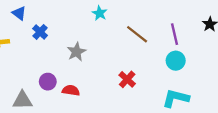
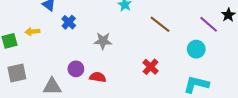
purple line: (175, 34) -> (209, 24), moved, turned -36
gray star: (76, 52) -> (103, 41), turned 30

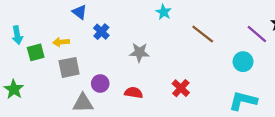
red cross: (151, 67) -> (181, 88), moved
purple circle: (76, 69) -> (100, 84), moved
gray square: (17, 73) -> (69, 67), moved

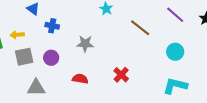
blue cross: (101, 32) -> (52, 26), turned -32
purple line: (257, 34) -> (175, 15), moved
purple circle: (100, 84) -> (51, 58), moved

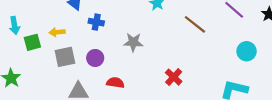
cyan circle: (175, 52) -> (247, 51), moved
red semicircle: (80, 79) -> (115, 83), moved

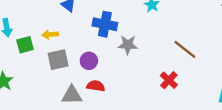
blue cross: (96, 22) -> (105, 24), moved, size x1.5
brown line: (195, 24) -> (185, 49), moved
red semicircle: (115, 83) -> (96, 86), moved

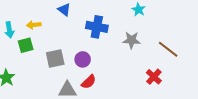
yellow arrow: (50, 35) -> (34, 25), moved
gray star: (128, 45) -> (131, 40), moved
red semicircle: (96, 86) -> (89, 82), turned 126

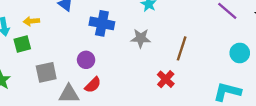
brown line: (168, 49) -> (182, 48), turned 70
gray square: (55, 58) -> (46, 72), moved

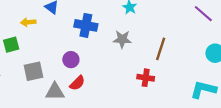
yellow arrow: (31, 21) -> (28, 22), moved
red cross: (166, 79) -> (146, 78), turned -35

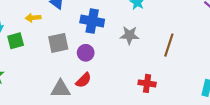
purple circle: (71, 60) -> (86, 53), moved
gray square: (34, 71) -> (58, 43), moved
red cross: (146, 78) -> (147, 83), moved

